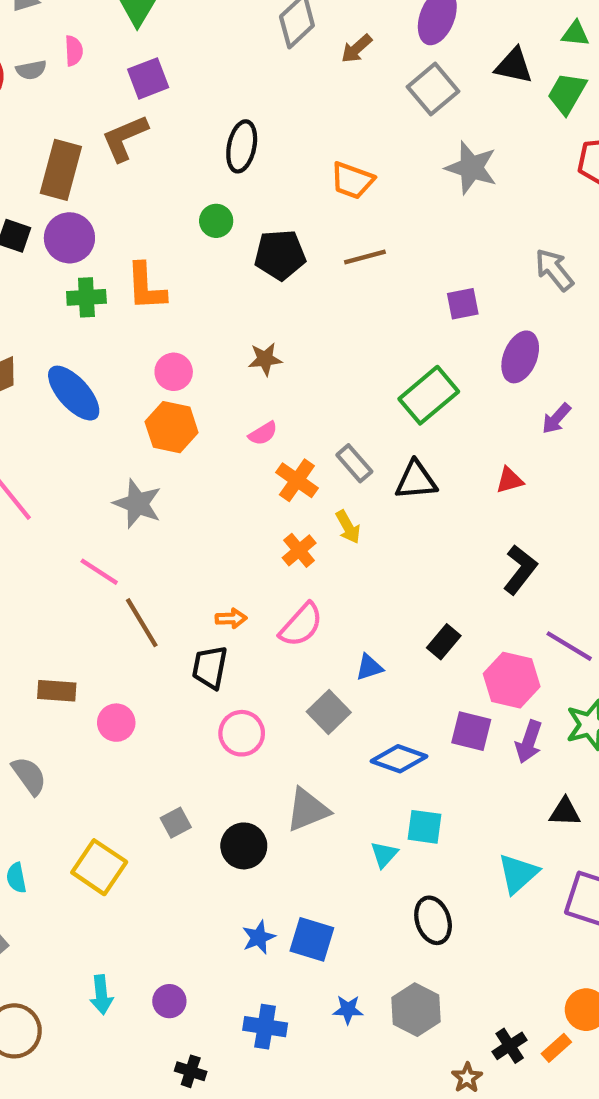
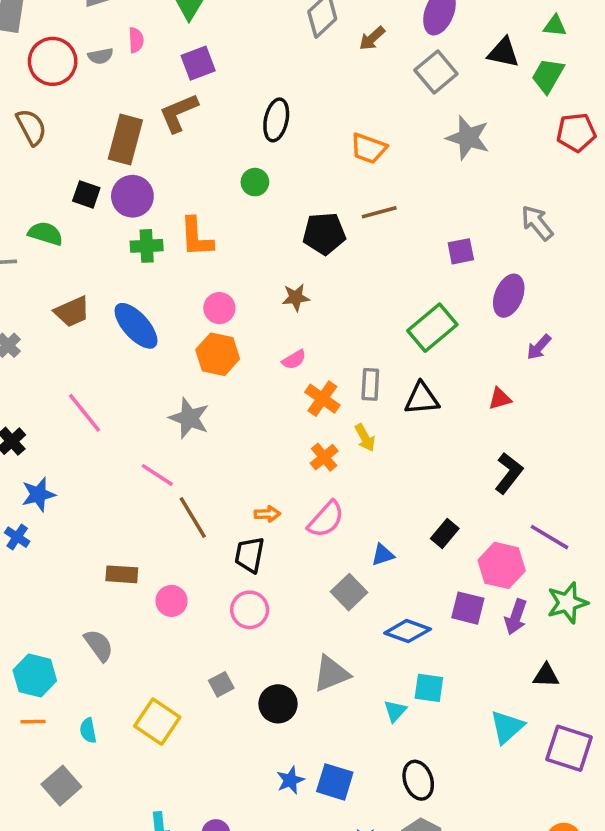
black pentagon: (280, 255) -> (324, 234), moved
gray rectangle: (354, 463) -> (370, 384), turned 44
pink circle: (242, 733) -> (250, 610), moved
black ellipse: (433, 920) -> (418, 780), moved

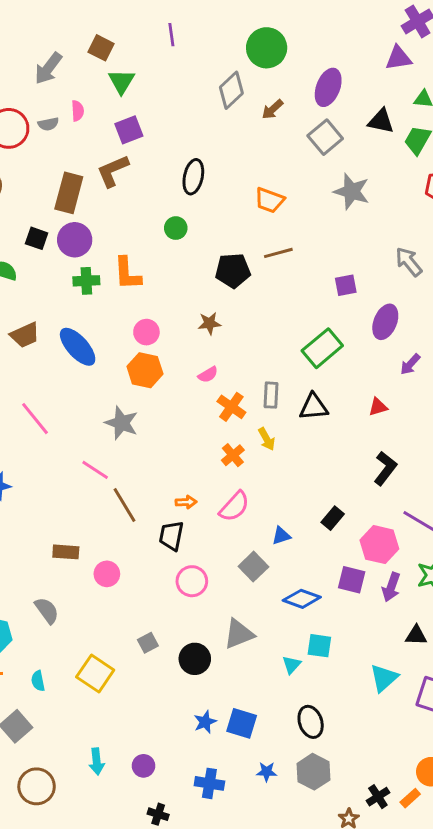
pink circle: (250, 610) -> (192, 581), moved

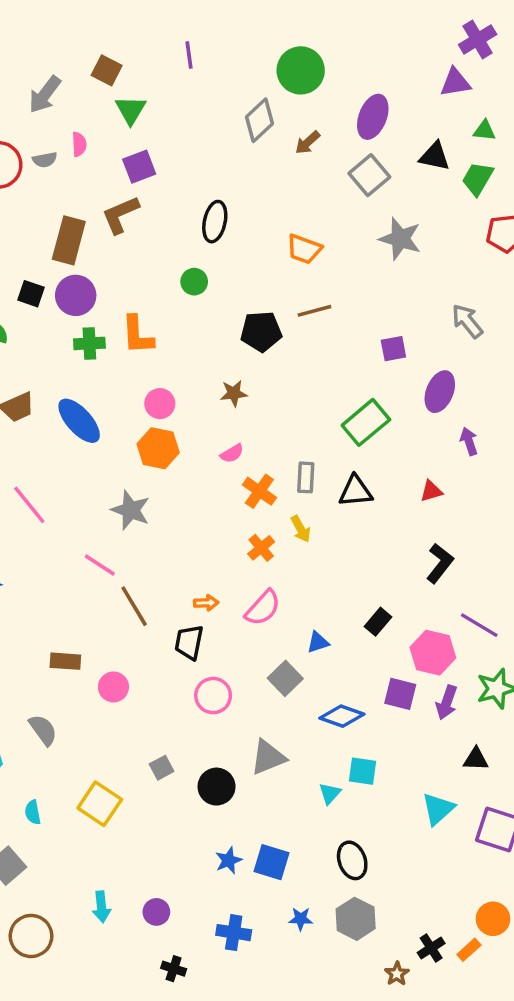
purple arrow: (410, 364) -> (469, 441), turned 120

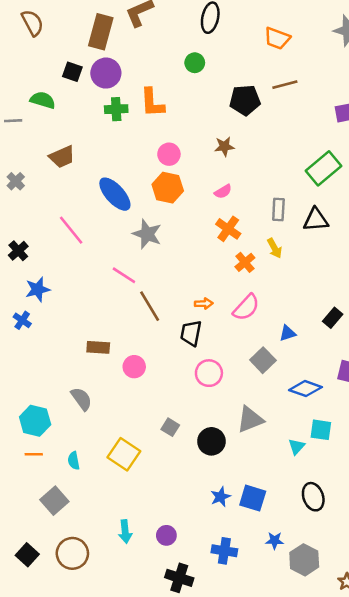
blue ellipse: (79, 421) -> (115, 194), moved
orange cross: (259, 491) -> (228, 229), moved
gray square: (162, 768) -> (170, 427), turned -30
gray hexagon: (356, 919) -> (304, 560), moved
black cross: (174, 969) -> (179, 578), size x1.5

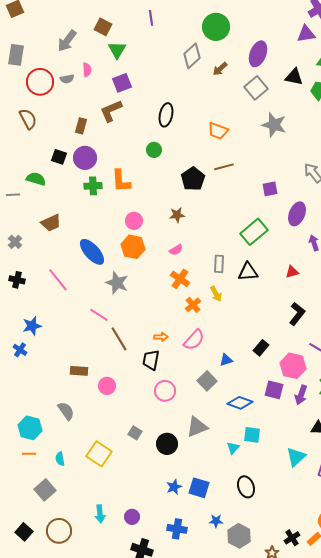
brown rectangle: (101, 32) -> (81, 126), size x0.6
black pentagon: (245, 100) -> (193, 179), turned -30
black cross: (18, 251) -> (17, 280), moved, turned -35

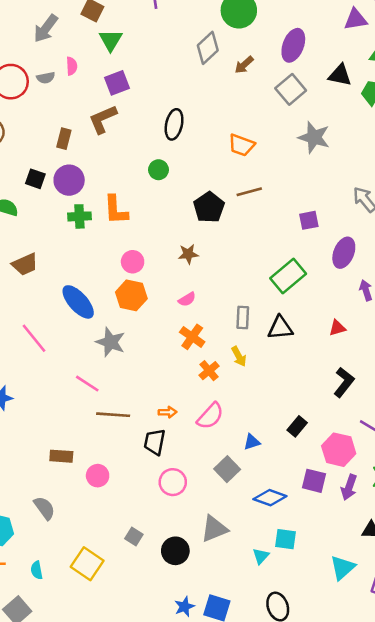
brown line: (119, 339) -> (113, 415), turned -55

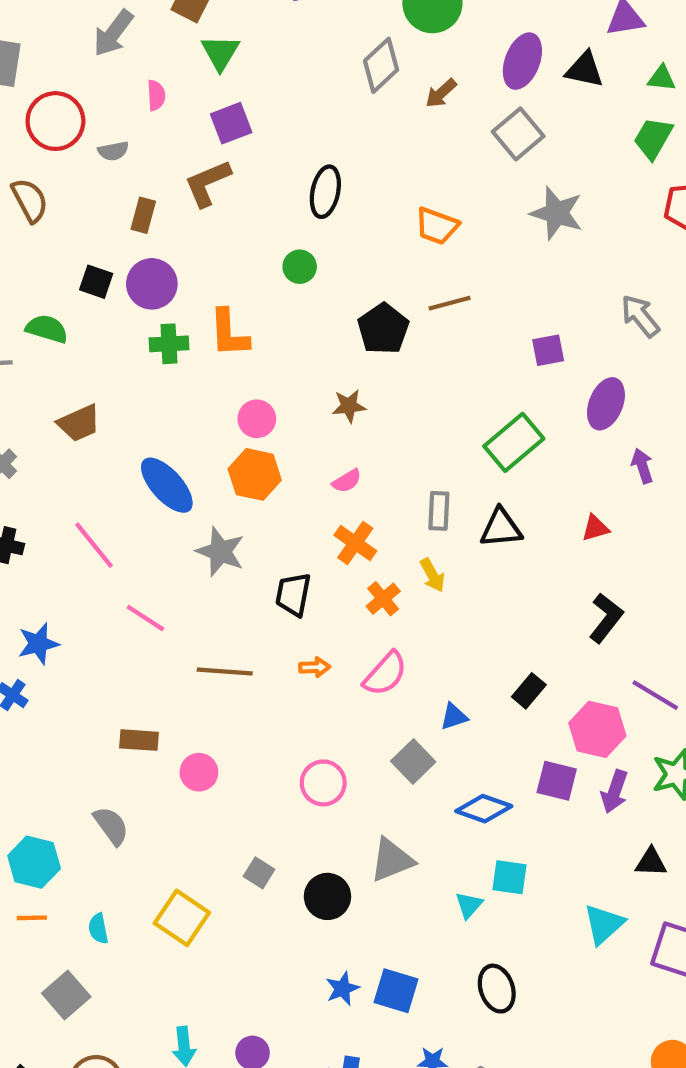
black triangle: (340, 75) -> (585, 70), moved
gray semicircle: (46, 78) -> (113, 151), moved
pink line: (87, 384) -> (145, 618), moved
black trapezoid: (155, 442) -> (293, 594), moved

